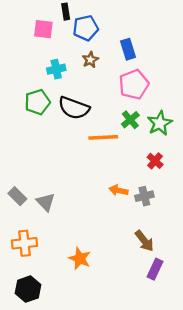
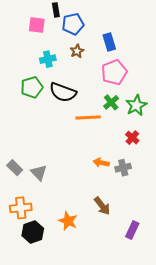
brown arrow: (144, 241) -> (102, 206), moved
black hexagon: (28, 289) -> (33, 232), moved

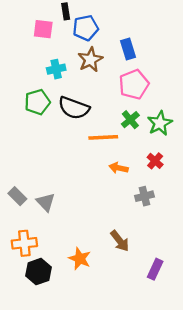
brown star: (77, 51) -> (90, 60), size x1.5
orange arrow: (101, 163) -> (119, 168), moved

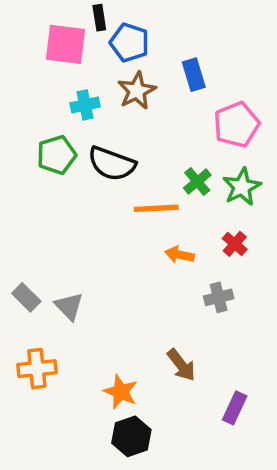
blue pentagon: (86, 28) -> (130, 43), turned 30
pink square: (43, 29) -> (65, 44), size x1.4
pink pentagon: (134, 84) -> (236, 125), moved
black hexagon: (39, 272) -> (131, 436), moved

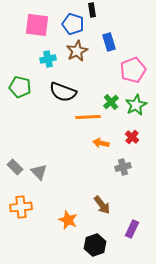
black rectangle: (99, 18) -> (92, 10), moved
green pentagon: (57, 155) -> (20, 87), moved, turned 30
black hexagon: (131, 436) -> (95, 245), moved

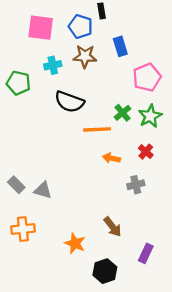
brown star: (77, 51) -> (85, 56), turned 30
green pentagon: (20, 87) -> (18, 83), moved
gray triangle: (39, 172) -> (43, 190), turned -30

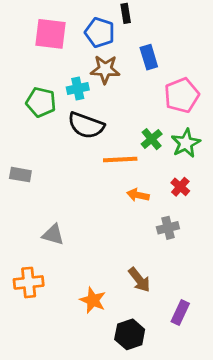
cyan cross: (53, 65) -> (78, 88), moved
green pentagon: (18, 83) -> (41, 102), moved
gray rectangle: (16, 185) -> (20, 175), moved, turned -35

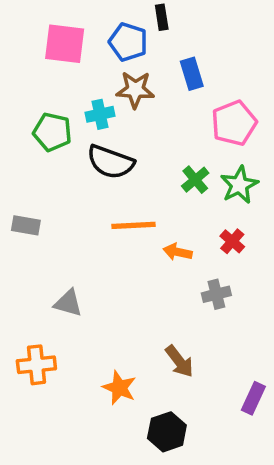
orange line: (120, 160) -> (133, 225), moved
purple rectangle: (180, 312) -> (253, 398), moved

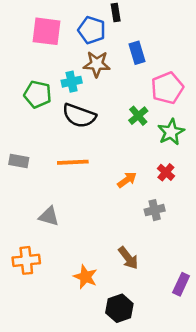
green cross: (195, 180) -> (138, 116), moved
orange line: (133, 225) -> (73, 162), moved
orange arrow: (178, 252) -> (127, 180), turned 132

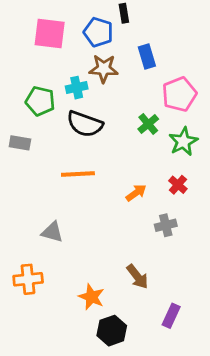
gray rectangle: (19, 161) -> (20, 143), moved
purple rectangle: (181, 284) -> (171, 316), moved
black hexagon: (119, 308) -> (112, 331), moved

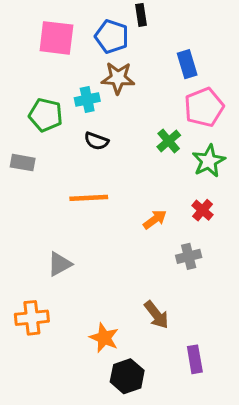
blue rectangle: (147, 56) -> (187, 64), moved
black semicircle: (85, 124) -> (96, 141), size x0.6
gray triangle: (52, 232) -> (60, 264), turned -45
purple rectangle: (171, 316) -> (195, 359), turned -35

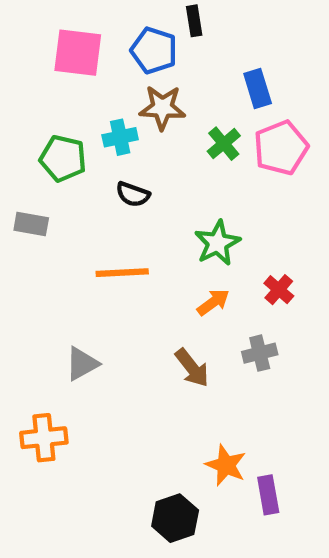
green cross: (169, 141) -> (224, 144), moved
green star: (209, 161) -> (217, 243), moved
brown arrow: (156, 315) -> (192, 368), moved
orange star: (104, 338) -> (226, 465), moved

